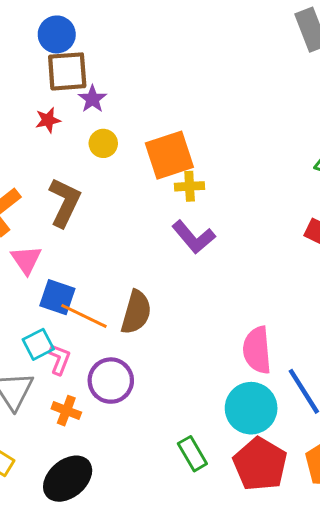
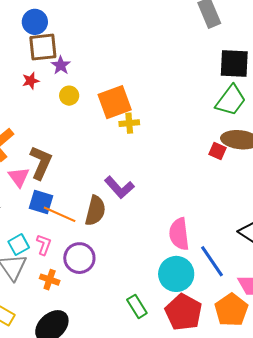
brown L-shape: (65, 202) -> (41, 163), moved
purple L-shape: (193, 237) -> (119, 187), moved
cyan square: (38, 344) -> (19, 245), moved

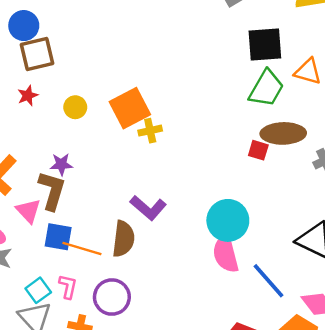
purple star: (61, 65) -> (61, 164), moved, turned -30
cyan circle: (176, 274) -> (228, 220), moved

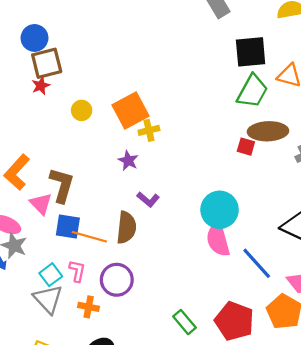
red star: (28, 96) -> (41, 86), moved
purple star: (61, 164) -> (128, 161), moved, turned 30
purple L-shape: (148, 208) -> (148, 199), size x0.7

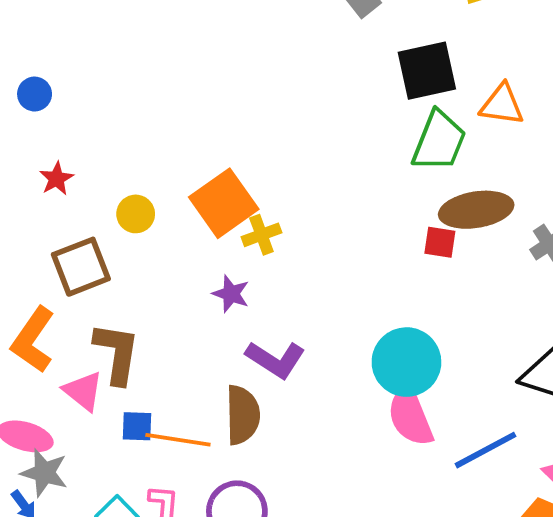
blue circle: (35, 38) -> (35, 94), size x0.7
brown square: (47, 63) -> (81, 267), moved
purple L-shape: (148, 199) -> (276, 359), size x1.4
blue square: (68, 227) -> (137, 426), size x0.7
blue line: (257, 263) -> (485, 450), turned -69

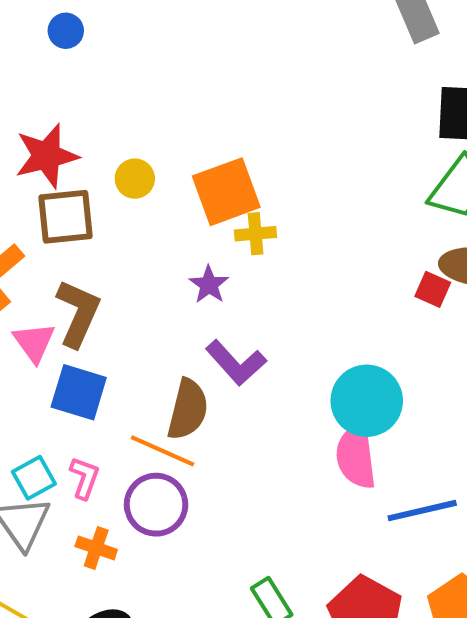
red star: (56, 179) -> (47, 156), moved, size x1.8
blue square: (137, 426) -> (79, 392), size x1.6
orange line: (178, 440) -> (163, 451), moved

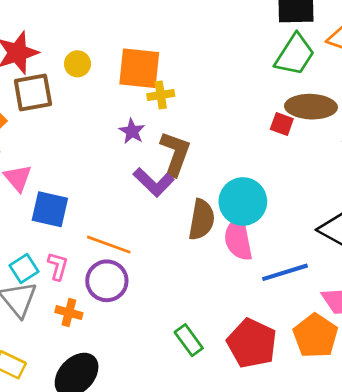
orange square: (226, 192) -> (139, 68), turned 30
brown L-shape: (78, 313) -> (175, 154), moved
brown semicircle: (188, 409) -> (202, 220), moved

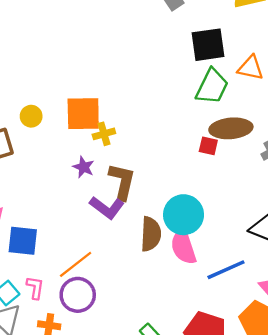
orange line: (109, 245) -> (76, 264), turned -51

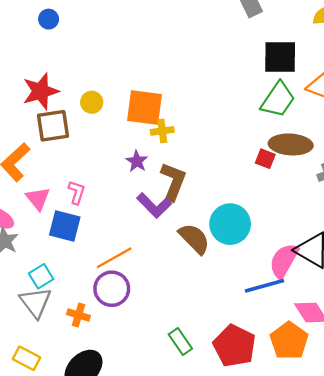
brown semicircle: (151, 234) -> (194, 239), turned -56
pink semicircle: (183, 247) -> (284, 261), moved, turned 39
pink L-shape: (35, 288) -> (77, 192), moved

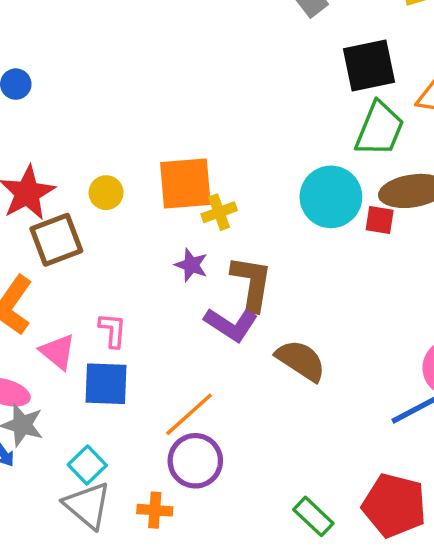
cyan circle: (230, 224) -> (331, 197), moved

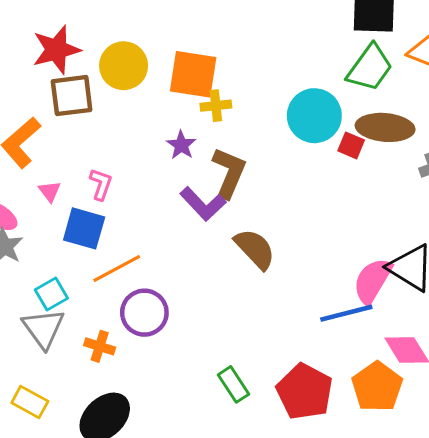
yellow circle: (106, 193) -> (124, 66), size x1.6
pink triangle: (58, 352) -> (50, 191), size x0.7
orange line: (189, 414) -> (117, 268), moved

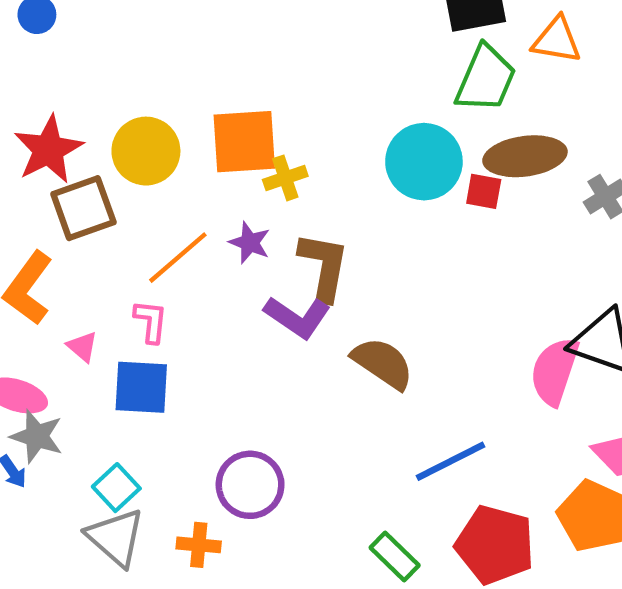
orange line: (117, 268) -> (178, 258), moved
blue line: (346, 313) -> (451, 461), moved

